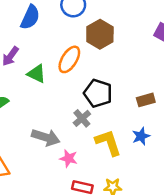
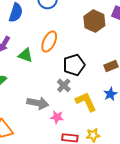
brown hexagon: (100, 34) -> (94, 21), moved
black pentagon: (98, 93) -> (74, 65), turned -30

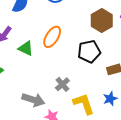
black pentagon: (74, 65) -> (89, 51), moved

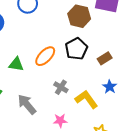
orange ellipse: (52, 37) -> (45, 56), moved, turned 30
gray arrow: (33, 100) -> (27, 104), moved, turned -130

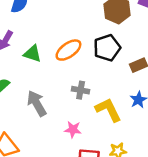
gray cross: (61, 87) -> (81, 90), turned -32

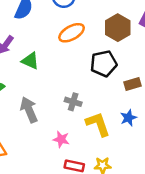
orange ellipse: (68, 50) -> (72, 33), moved

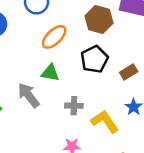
green triangle: (30, 61) -> (50, 73), moved
gray arrow: (29, 110) -> (29, 95), moved

